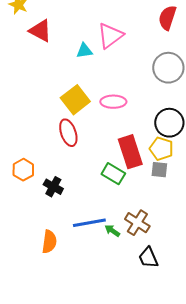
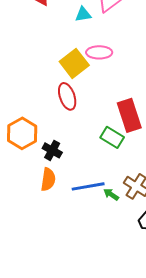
pink ellipse: (113, 102) -> (99, 52), moved
orange hexagon: (23, 170) -> (22, 133), size x1.4
orange semicircle: (49, 242) -> (48, 179), moved

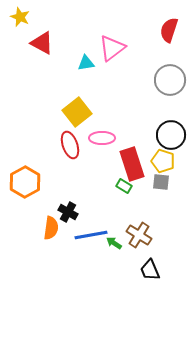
pink ellipse: (99, 52) -> (102, 138), moved
green rectangle: (112, 137) -> (124, 186), moved, size x0.7
black cross: (52, 150) -> (68, 212), moved

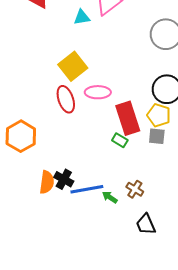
black cross: (68, 212) -> (64, 179), moved
brown cross: (139, 235) -> (135, 189), size x0.7

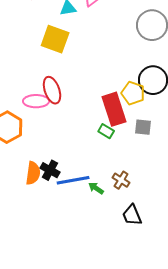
yellow square: (73, 66) -> (55, 39), moved, turned -32
pink ellipse: (98, 92) -> (36, 101), moved
yellow pentagon: (159, 115) -> (133, 93), moved

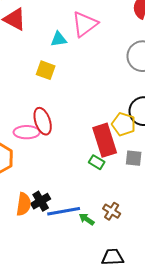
yellow square: (55, 39) -> (46, 70), size x0.7
black cross: (50, 170) -> (41, 201), turned 30
black trapezoid: (132, 215) -> (113, 257), moved, turned 110

